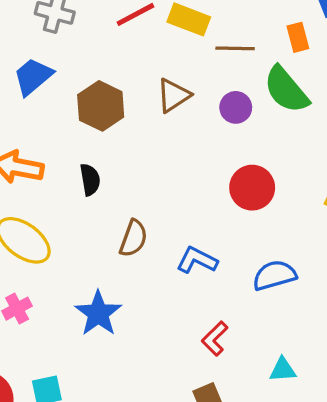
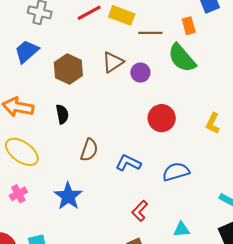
purple circle: (236, 107) -> (140, 73), moved

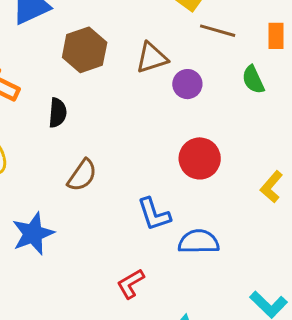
green semicircle: (182, 58) -> (253, 80), size x0.6
blue L-shape: (128, 163) -> (154, 214), moved, turned -150

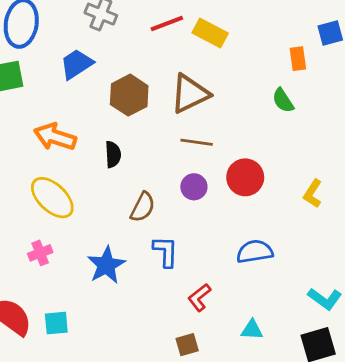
brown line: (218, 31) -> (197, 142), moved
brown triangle: (152, 58) -> (190, 94), size x1.4
purple circle: (187, 84) -> (194, 187), moved
blue L-shape: (154, 214) -> (166, 252), moved, turned -152

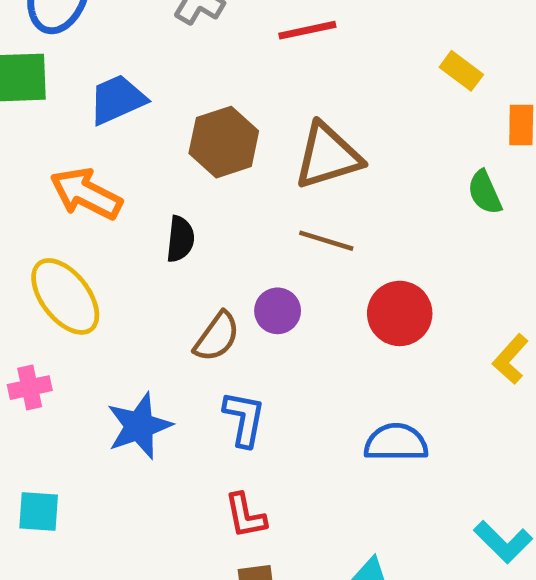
yellow rectangle: (210, 33) -> (461, 71), moved, size x0.7
blue trapezoid: (77, 64) -> (117, 99), moved
purple circle: (194, 187) -> (278, 311), moved
red L-shape: (199, 297) -> (245, 516), moved, turned -72

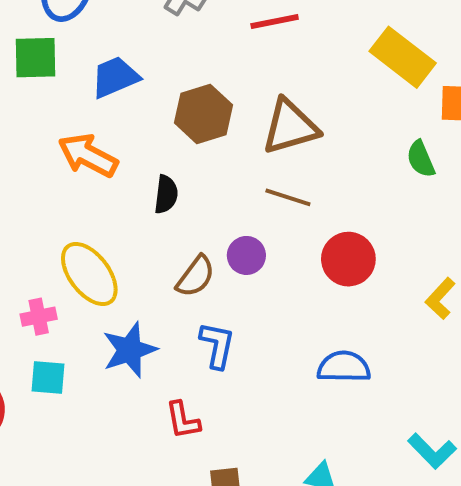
yellow rectangle: (461, 71) -> (403, 57), size x1.8
yellow ellipse: (65, 296) -> (89, 274), moved
cyan square: (39, 512) -> (48, 377), moved
red L-shape: (245, 516) -> (183, 420), moved

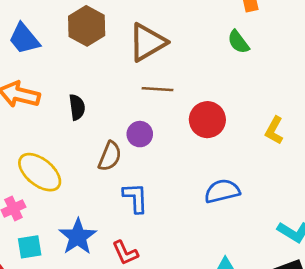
blue trapezoid: (115, 77) -> (24, 39), turned -92
brown hexagon: (204, 114) -> (87, 26), moved
blue star: (130, 350) -> (78, 237), moved

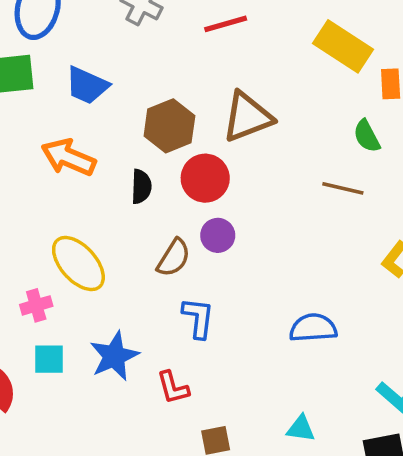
brown hexagon: (87, 26) -> (169, 126), moved
blue trapezoid: (24, 39) -> (87, 85), turned -36
brown line: (157, 89) -> (343, 188), moved
red circle: (207, 120) -> (205, 178), moved

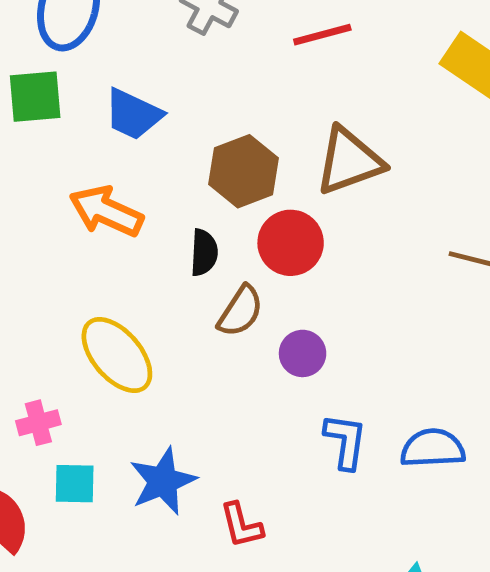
purple circle: (218, 235) -> (303, 353), moved
brown semicircle: (174, 258) -> (240, 311), moved
pink cross: (36, 305) -> (38, 423), moved
blue L-shape: (198, 318) -> (345, 441), moved

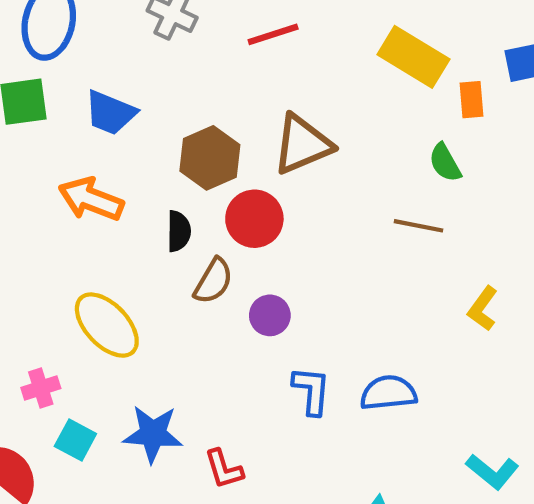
blue star: (163, 481) -> (153, 434), turned 30
cyan square: (75, 484) -> (75, 440), turned 30

